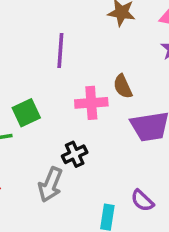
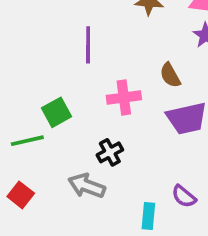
brown semicircle: (123, 86) -> (170, 75), moved
gray arrow: (50, 185) -> (87, 186), turned 92

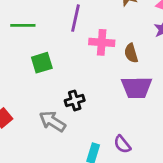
pink cross: (124, 98) -> (102, 42), moved
green line: (27, 141) -> (23, 25), moved

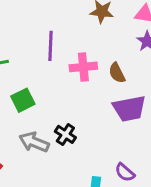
black cross: (75, 100) -> (65, 134), turned -30
gray arrow: (52, 121) -> (34, 142), moved

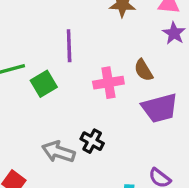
pink cross: (83, 67) -> (108, 83), moved
green square: (23, 100) -> (44, 84), moved

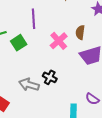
brown semicircle: (144, 70) -> (80, 32), turned 40
pink cross: (108, 83) -> (59, 41), turned -30

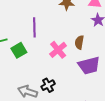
black cross: (50, 77) -> (48, 85), turned 32

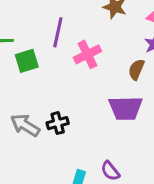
brown semicircle: (79, 42) -> (136, 70), moved
pink cross: (58, 50) -> (87, 54), moved

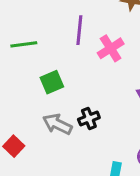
green square: (27, 61) -> (52, 82), moved

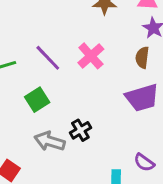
purple line: (79, 30) -> (48, 58), moved, turned -40

